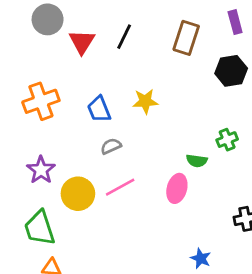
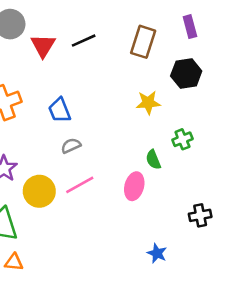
black line: (124, 37) -> (84, 41), turned 40
yellow star: (145, 101) -> (148, 103), moved
green semicircle: (197, 161) -> (153, 160), turned 60

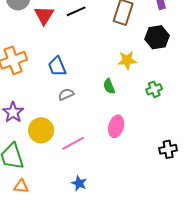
green semicircle: (153, 160) -> (109, 86), moved
pink line: (80, 185) -> (73, 143), moved
blue star: (157, 253) -> (79, 183), moved

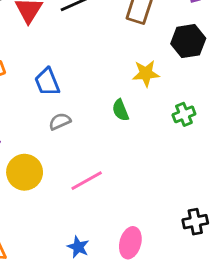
pink ellipse: (116, 126) -> (130, 243), moved
pink line: (73, 143) -> (87, 181), moved
black cross: (168, 149) -> (195, 222), moved

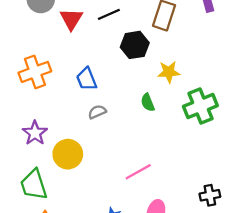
black hexagon: (188, 41) -> (135, 45), moved
green cross: (184, 114) -> (200, 106), size x1.8
pink line: (87, 181) -> (138, 172), moved

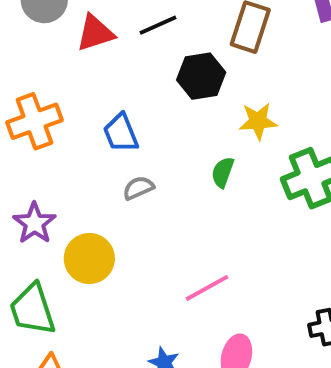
red triangle: (71, 19) -> (95, 33), turned 40
green semicircle: (148, 102) -> (223, 172), turned 42

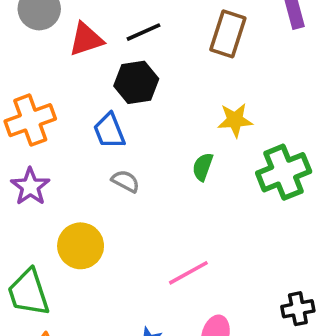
black hexagon: (201, 76) -> (136, 82), moved
gray semicircle: (138, 188) -> (125, 181), turned 52
purple star: (34, 223) -> (30, 187), moved

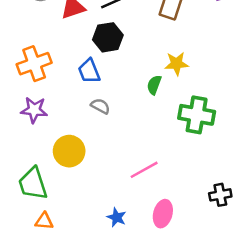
green semicircle: (203, 167) -> (154, 85), moved
green cross: (284, 172) -> (197, 115), moved, turned 32
purple star: (30, 187) -> (34, 110), turned -30

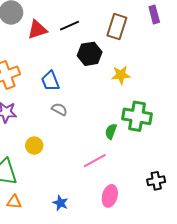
black hexagon: (108, 37) -> (90, 54), moved
green semicircle: (154, 85) -> (111, 131), moved
yellow circle: (69, 151) -> (34, 146), size x0.7
blue star: (117, 217) -> (60, 203), moved

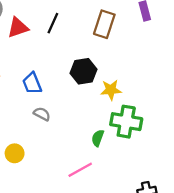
black line: (70, 26) -> (53, 23), turned -42
black hexagon: (90, 54) -> (83, 71), moved
yellow star: (121, 75) -> (111, 90), moved

